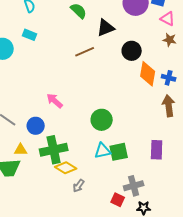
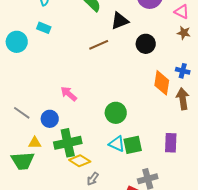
orange diamond: (148, 74) -> (162, 83), moved
cyan triangle: (103, 151) -> (117, 144), turned 36

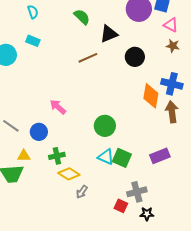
blue cross: (183, 71) -> (172, 84), size x1.5
green cross: (68, 143) -> (57, 156), size x0.6
purple rectangle: (171, 143) -> (160, 156), turned 66
green square: (133, 145) -> (122, 158), turned 36

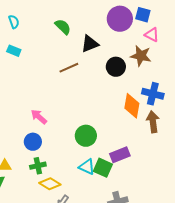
brown star: (173, 46) -> (141, 56), moved, size x1.5
blue circle: (39, 132) -> (33, 142), moved
purple rectangle: (160, 156) -> (120, 155), moved

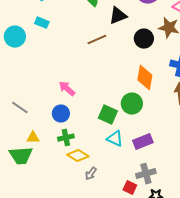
orange diamond: (132, 106) -> (145, 78), moved
green circle: (86, 136) -> (132, 104), moved
purple rectangle: (120, 155) -> (143, 142), moved
green square: (103, 168) -> (108, 115), moved

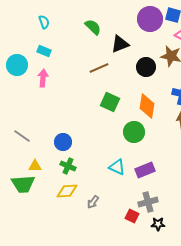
pink arrow: (67, 89) -> (43, 78), moved, turned 54
green square: (108, 115) -> (110, 102), moved
green cross: (66, 138) -> (68, 166), turned 35
yellow diamond: (78, 156) -> (67, 191), moved, turned -35

